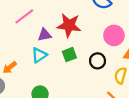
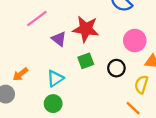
purple triangle: (45, 35) -> (59, 39), turned 48
cyan triangle: (39, 55) -> (55, 78), moved

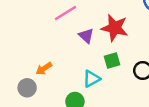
cyan triangle: (55, 78) -> (91, 79), moved

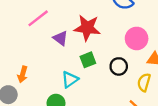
orange arrow: (44, 69) -> (23, 74), turned -35

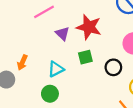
cyan triangle: (70, 79) -> (56, 69), moved

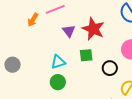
orange arrow: (22, 62) -> (33, 20), moved
green circle: (50, 94) -> (58, 82), moved

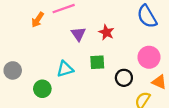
red star: (93, 29) -> (106, 32), size x0.6
green circle: (58, 82) -> (42, 89), moved

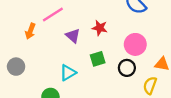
pink circle: (149, 57) -> (135, 44), moved
gray circle: (13, 70) -> (16, 67), moved

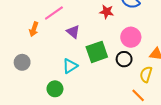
red star: (100, 28) -> (107, 12), moved
green square: (98, 59) -> (97, 52), size x1.5

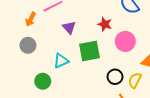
red star: (107, 12) -> (105, 24), moved
black circle: (124, 59) -> (115, 77), moved
gray circle: (22, 62) -> (28, 45), moved

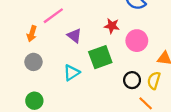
green circle: (43, 81) -> (34, 101), moved

